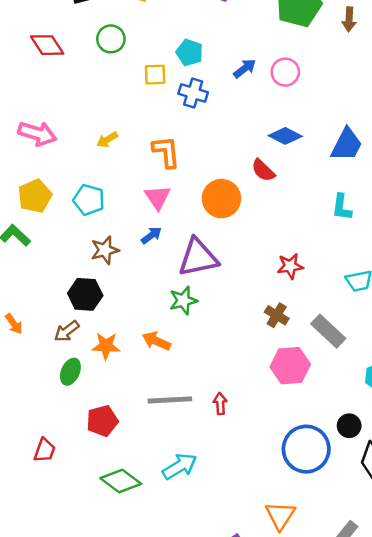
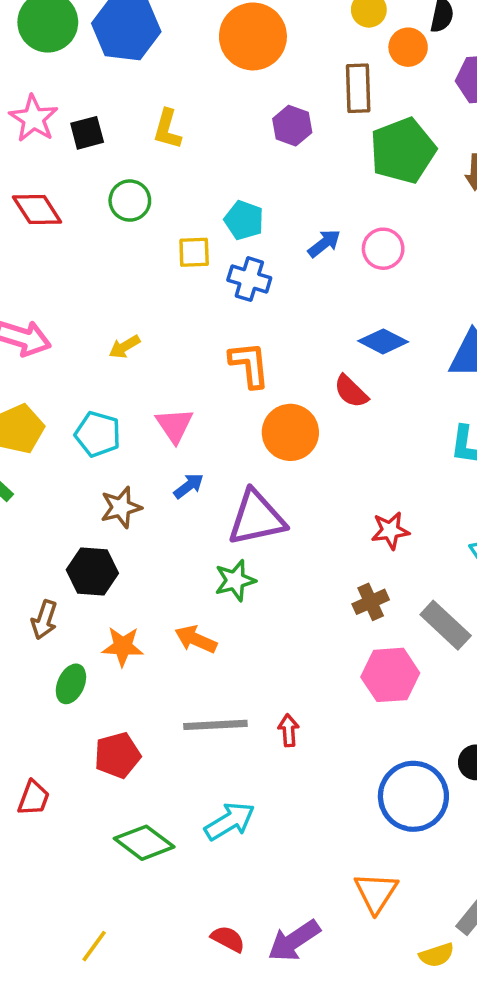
orange L-shape: (166, 152) -> (249, 365), moved
pink triangle: (158, 197) -> (174, 425), moved
brown cross: (277, 315) -> (371, 602), turned 35
brown arrow: (67, 331) -> (44, 620), moved, turned -35

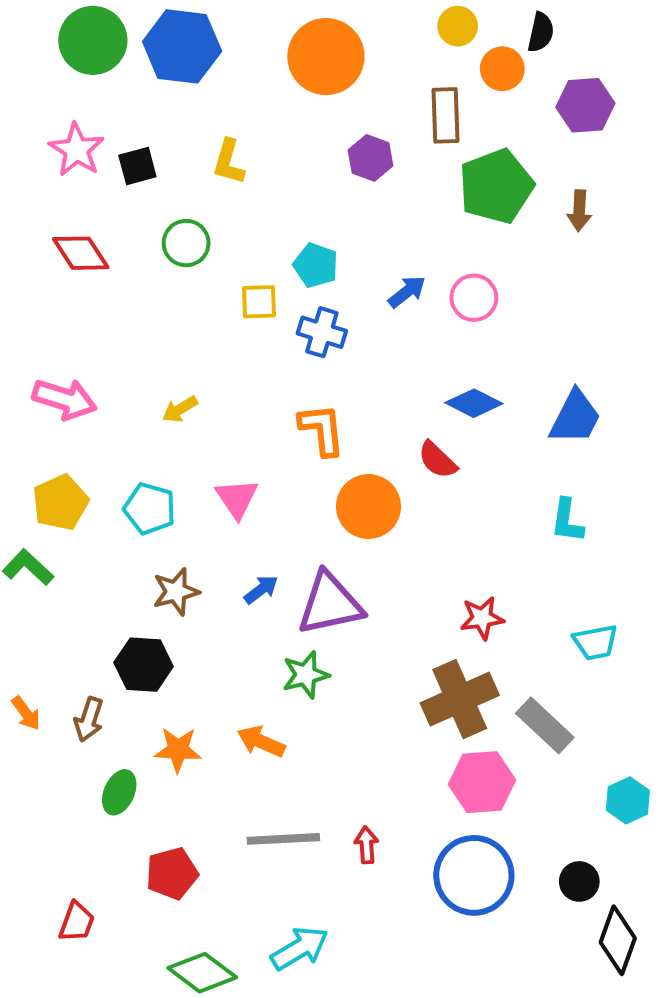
blue arrow: (189, 486) -> (261, 590), moved
brown cross: (371, 602) -> (460, 699), size x1.8
blue circle: (413, 796) -> (474, 875), moved

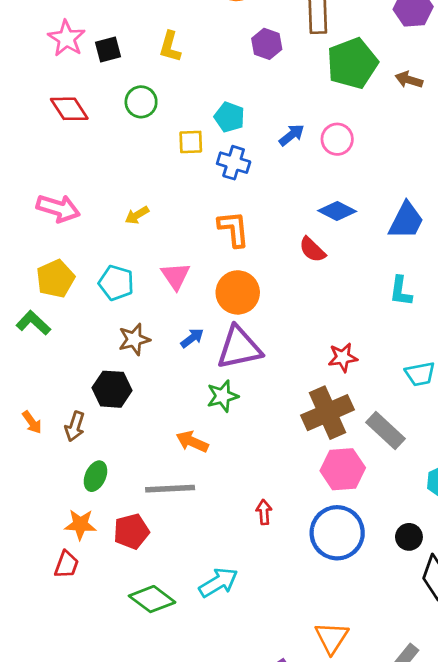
brown arrow: (579, 211) -> (409, 80), turned 104
orange circle: (368, 507) -> (238, 292), moved
orange star: (178, 750) -> (80, 524), moved
gray line: (283, 839) -> (170, 489), moved

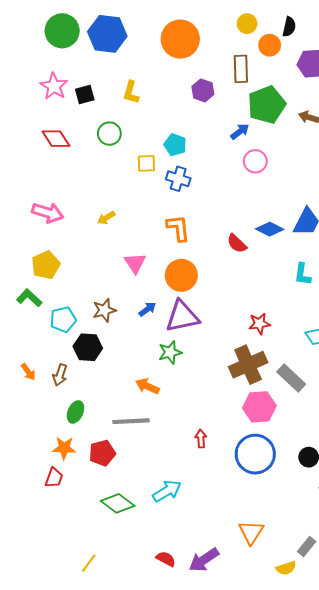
blue arrow: (292, 135) -> (240, 131), moved
blue diamond: (337, 211) -> (270, 229), moved
cyan pentagon: (116, 283) -> (63, 319), moved, turned -30

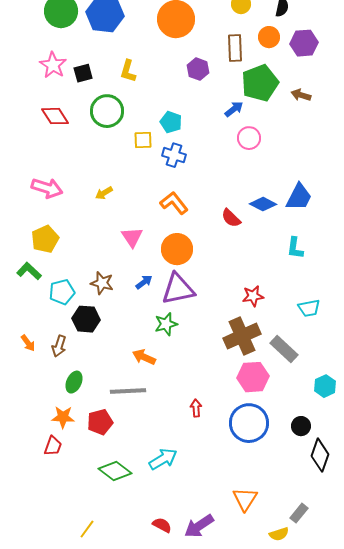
orange circle: (270, 45) -> (269, 37), moved
green circle: (109, 134) -> (107, 111), size x1.4
orange L-shape: (178, 228) -> (174, 203), turned -32
brown star: (104, 310) -> (102, 283), turned 30

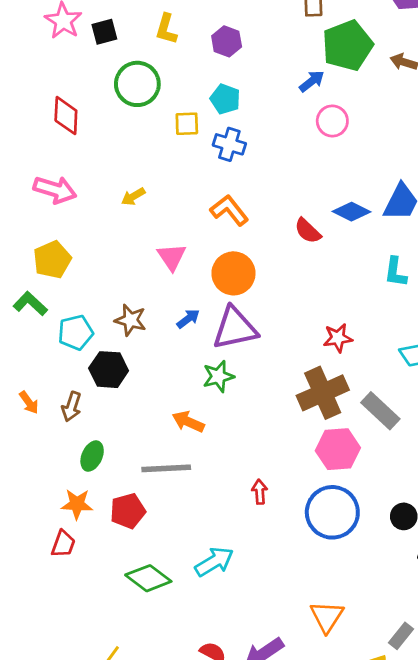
purple hexagon: (198, 69) -> (227, 41), moved
red diamond: (55, 116) -> (66, 116), moved, turned 36

